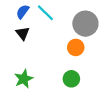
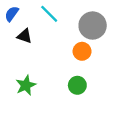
blue semicircle: (23, 12) -> (12, 14), moved
black triangle: (23, 33) -> (25, 36), turned -32

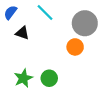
green circle: (77, 85) -> (49, 78), moved

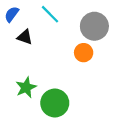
green circle: (49, 78) -> (55, 103), moved, size x1.5

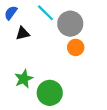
gray circle: (94, 26) -> (70, 24), moved
black triangle: (25, 37) -> (23, 33), turned -32

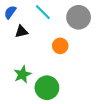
gray circle: (70, 24) -> (79, 17), moved
orange circle: (76, 47) -> (60, 46), moved

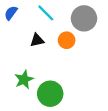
black triangle: (21, 32) -> (37, 40), moved
orange circle: (60, 46) -> (67, 40), moved

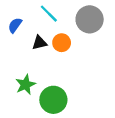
blue semicircle: (11, 13) -> (15, 25), moved
orange circle: (67, 40) -> (62, 43), moved

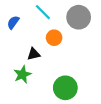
black triangle: (39, 43) -> (34, 54), moved
green circle: (53, 100) -> (65, 88), moved

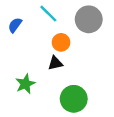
black triangle: (34, 54) -> (55, 63), moved

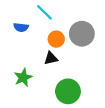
gray circle: (89, 19) -> (82, 34), moved
blue semicircle: (15, 25) -> (21, 27), moved, turned -120

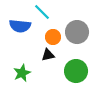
blue semicircle: (21, 27) -> (20, 26), size x1.5
green circle: (68, 91) -> (76, 71), moved

